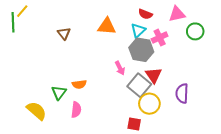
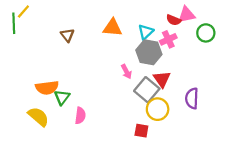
red semicircle: (145, 14) -> (174, 20), moved
orange semicircle: (79, 84) -> (47, 88), moved, size x1.5

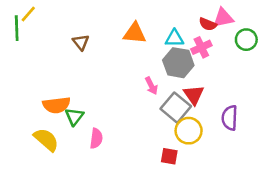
cyan triangle: (146, 32) -> (174, 38), turned 42

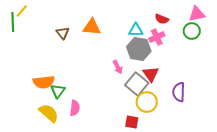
pink triangle: (223, 18) -> (197, 14), moved
orange triangle: (135, 33) -> (92, 27), moved
yellow semicircle: (46, 140) -> (49, 113), moved

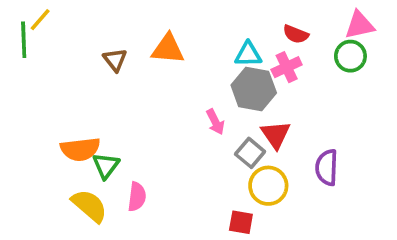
gray square: (137, 84) -> (250, 153), size x0.7

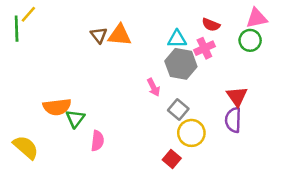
brown triangle: (115, 60) -> (99, 35), moved
red triangle: (276, 135) -> (237, 96), moved
yellow semicircle: (89, 206) -> (26, 147), moved
red square: (241, 222) -> (172, 159), turned 30

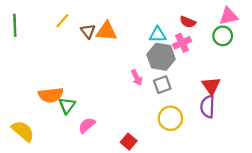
yellow line: (28, 14) -> (62, 21), moved
gray square: (178, 109) -> (162, 85), moved, turned 30
pink semicircle: (97, 141) -> (87, 125), turned -138
red square: (172, 159) -> (129, 142), moved

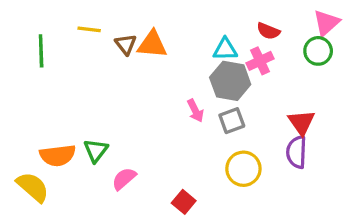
pink triangle: (228, 16) -> (326, 23), turned -30
yellow line: (62, 21) -> (89, 29), turned 56
green line: (15, 25) -> (41, 51), moved
orange semicircle: (51, 95) -> (58, 155), moved

